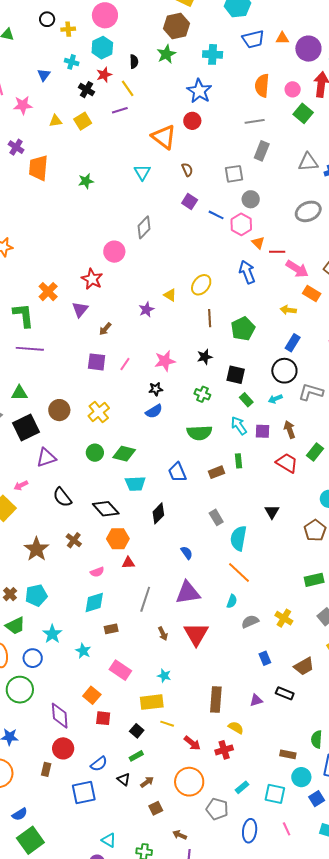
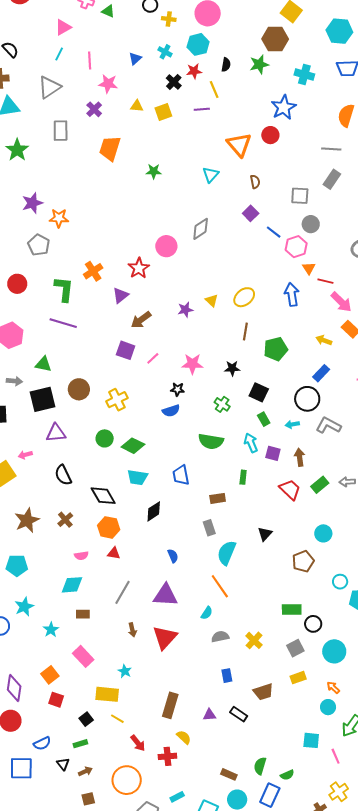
purple cross: (16, 147) -> (94, 109), moved
brown arrow: (105, 329) -> (141, 320), size x1.5
brown rectangle: (217, 472) -> (218, 498), moved

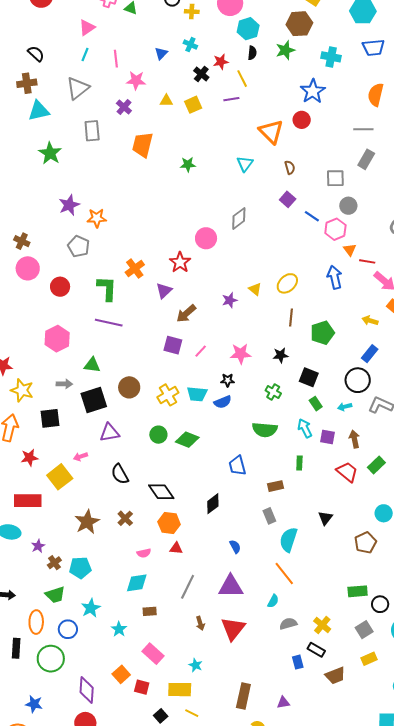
cyan hexagon: (198, 44) -> (248, 29), moved
cyan trapezoid: (137, 477) -> (197, 394), moved
red square: (56, 700) -> (142, 687), moved
black rectangle: (239, 714) -> (316, 650), moved

